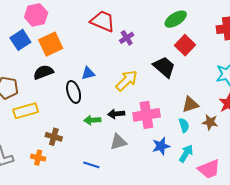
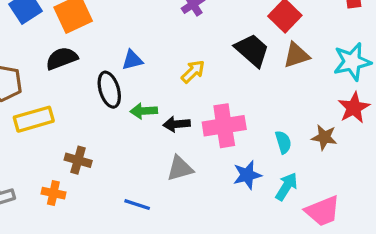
yellow arrow: (127, 81) -> (193, 72), size x0.7
brown triangle: (190, 104) -> (296, 55), moved
green arrow: (92, 120) -> (144, 111), moved

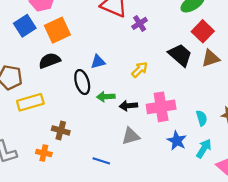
blue star: (247, 175) -> (177, 141), turned -30

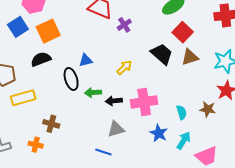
blue line: (101, 161) -> (103, 152), moved

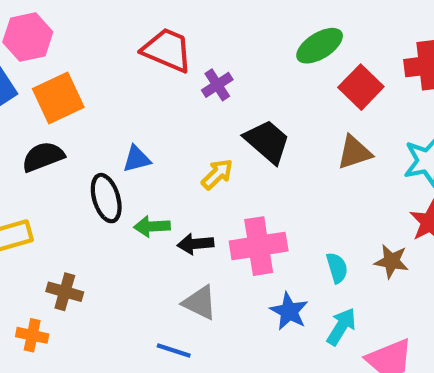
red square: (183, 32) -> (361, 87), moved
black trapezoid: (162, 54) -> (267, 141), moved
gray triangle: (116, 129) -> (200, 303), turned 42

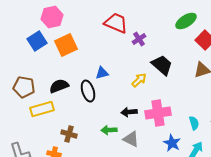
black semicircle: (43, 157) -> (59, 86), moved
green arrow: (152, 226) -> (109, 130), moved

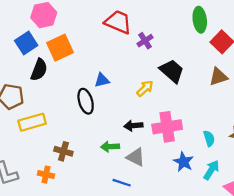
green ellipse: (186, 21) -> (200, 20), turned -65
black semicircle: (59, 86) -> (39, 70), moved, turned 132

